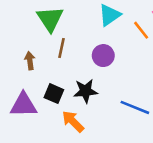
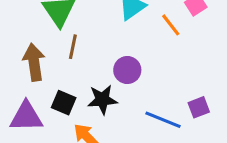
purple circle: (103, 56) -> (127, 70), moved
brown arrow: (30, 61) -> (34, 62), size x1.6

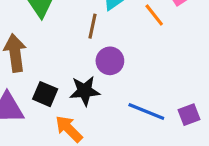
brown line: (73, 47) -> (93, 26), moved
purple square: (199, 107) -> (189, 115), moved

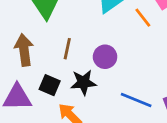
brown line: (93, 26) -> (67, 49), moved

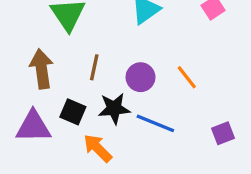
orange line: (143, 18) -> (187, 77), moved
blue line: (136, 100) -> (155, 123), moved

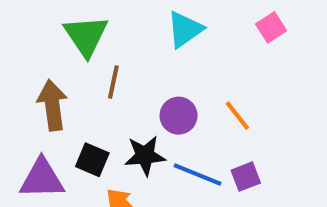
brown line: (94, 67) -> (113, 82), moved
purple square: (223, 133) -> (246, 177), moved

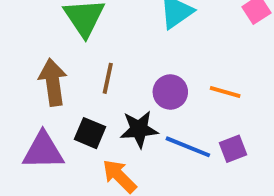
brown line: (113, 82) -> (108, 78), moved
orange line: (237, 116) -> (225, 92), turned -36

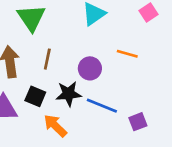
orange line: (225, 92) -> (127, 54), moved
purple square: (233, 149) -> (138, 122), moved

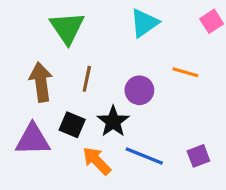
black star: (69, 94) -> (113, 121), turned -30
blue line: (102, 106) -> (144, 156), moved

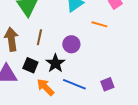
orange line: (185, 72) -> (99, 24), moved

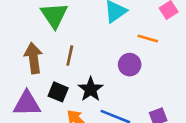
purple circle: (71, 44) -> (130, 65), moved

